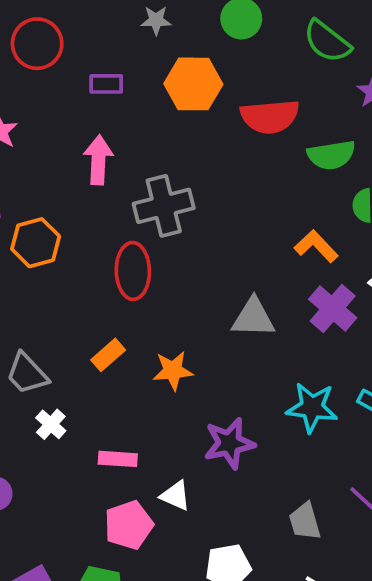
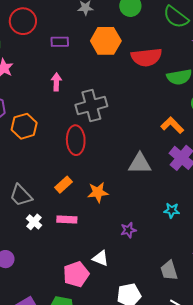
pink arrow: (98, 160) -> (56, 82), size x0.7
cyan star: (312, 407) -> (172, 210), size x0.6
purple star: (229, 443) -> (128, 230), size x0.6
pink rectangle: (118, 459) -> (67, 220), moved

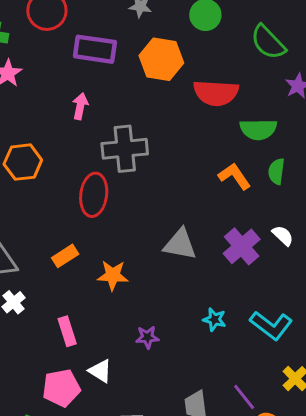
purple rectangle: (60, 42) -> (95, 49), size x1.6
orange L-shape: (172, 125) -> (235, 176), moved
pink rectangle: (67, 220) -> (67, 331), moved, turned 60

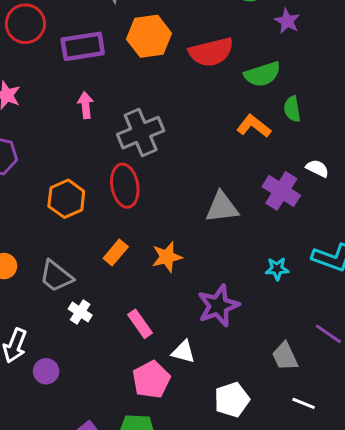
orange hexagon: (23, 162) -> (66, 199), moved
purple star: (147, 337) -> (218, 306), size x1.8

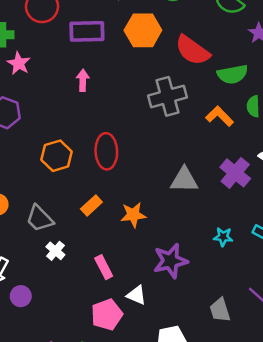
red semicircle: (211, 52) -> (192, 50), turned 42
gray cross: (141, 133) -> (168, 96), moved

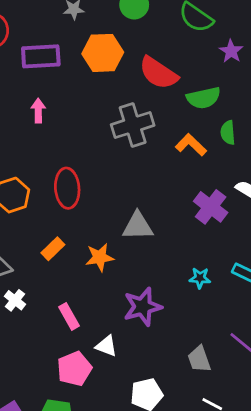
gray triangle: (184, 180) -> (138, 226), moved

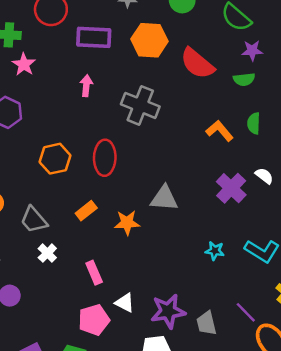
purple star: (231, 51) -> (252, 51), moved, turned 30
green semicircle: (204, 98) -> (244, 79), moved, size x0.7
gray cross: (133, 125) -> (140, 105), moved, turned 33
purple star: (143, 307) -> (168, 311), moved

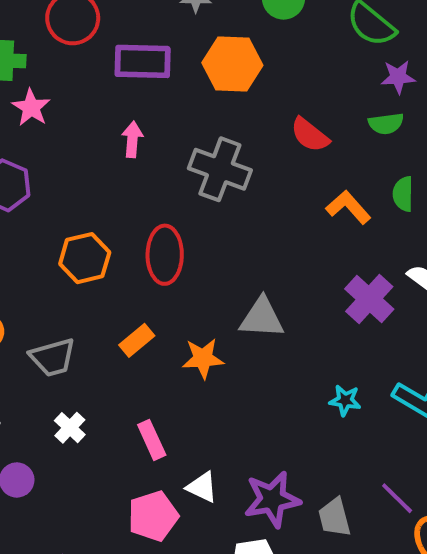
red semicircle: (197, 63) -> (310, 135), moved, size x0.7
gray trapezoid: (34, 220) -> (53, 357), turned -64
white cross: (47, 253) -> (70, 428), moved

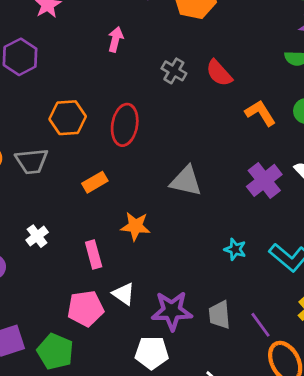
red semicircle: (310, 135) -> (219, 73), moved
gray cross: (220, 169) -> (174, 71), size x0.6
gray trapezoid: (53, 357) -> (32, 161), moved
orange star: (203, 358) -> (135, 226), moved
gray trapezoid: (334, 517) -> (219, 315), moved

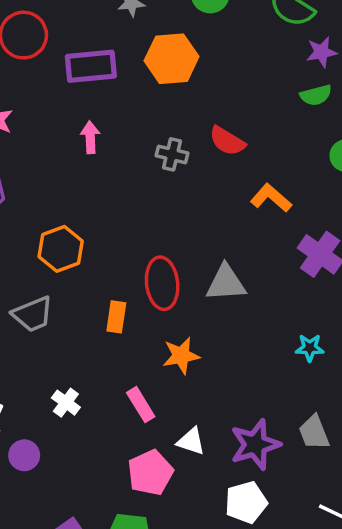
orange L-shape: (260, 113) -> (271, 198), moved
red ellipse: (125, 125) -> (162, 283), moved
orange rectangle: (95, 182) -> (116, 317), turned -35

